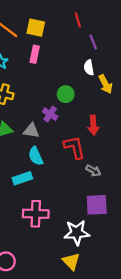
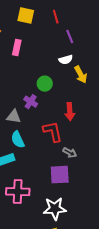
yellow square: (36, 28) -> (26, 16), moved
white semicircle: (89, 68) -> (66, 60), turned -96
purple square: (97, 205) -> (60, 175), moved

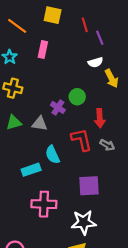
red line: (56, 17) -> (85, 25), moved
green circle: (45, 84) -> (77, 97), moved
cyan semicircle: (18, 140) -> (53, 155), moved
gray arrow: (70, 153) -> (107, 145), moved

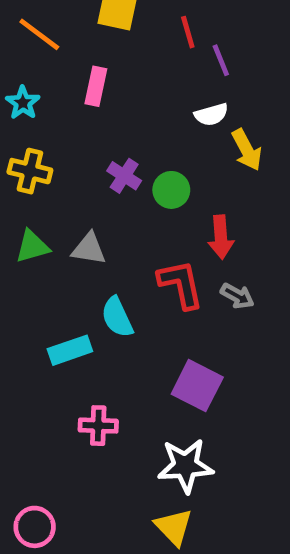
purple cross: (58, 107) -> (124, 176), moved
purple square: (89, 186) -> (197, 386), turned 30
pink cross: (44, 204) -> (98, 426), size x0.7

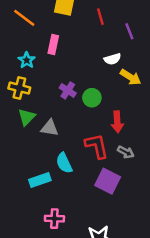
purple line: (221, 60) -> (129, 31), moved
cyan star: (23, 103) -> (27, 60), moved
yellow arrow: (247, 150) -> (131, 77), turned -30
green triangle: (32, 246) -> (27, 117), moved, turned -30
purple square: (197, 386) -> (108, 181), moved

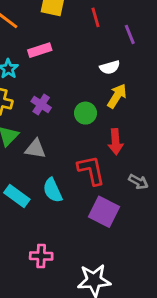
pink rectangle: (53, 45) -> (40, 50), turned 60
yellow arrow: (131, 77) -> (117, 96), moved, turned -90
purple cross: (68, 90) -> (41, 104), moved
gray arrow: (126, 152) -> (138, 182), moved
cyan rectangle: (40, 180) -> (17, 196), moved, turned 55

